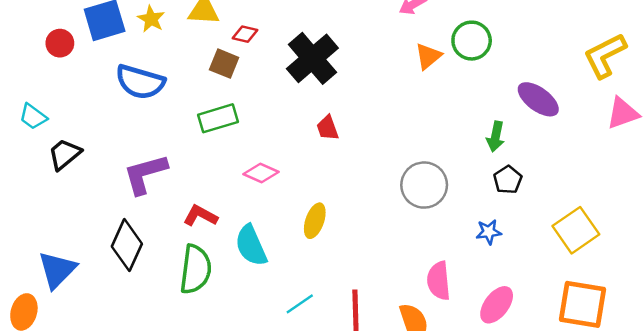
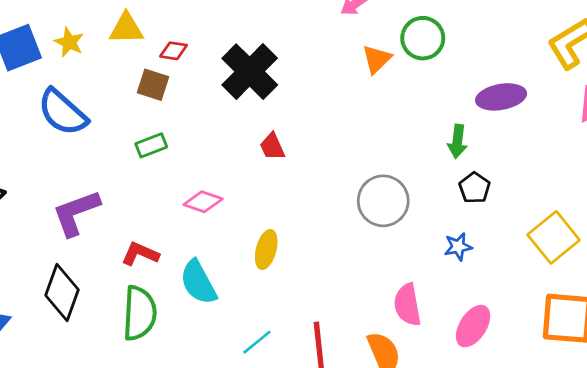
blue semicircle: (140, 82) -> (63, 112), turned 30
purple ellipse: (538, 99) -> (501, 97), turned -42
green rectangle: (218, 118) -> (151, 145), size x0.7

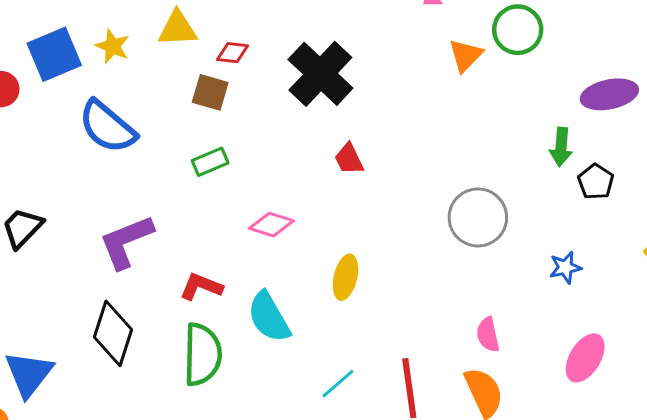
black pentagon: (475, 188) -> (596, 182), moved
pink semicircle: (407, 305) -> (488, 335), moved, size x0.7

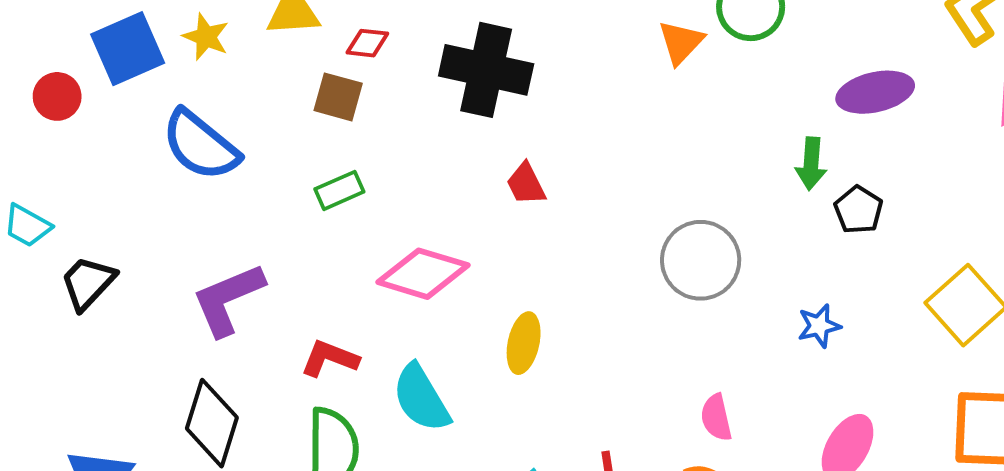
black cross: (320, 74) -> (486, 70), turned -30
pink diamond: (271, 225) -> (423, 274), size x1.5

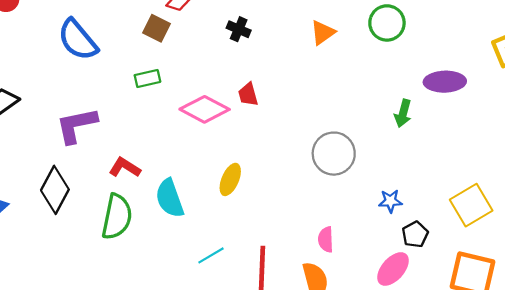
orange triangle: (681, 42) -> (323, 33), moved
black cross: (486, 70) -> (239, 29), size x0.5
black pentagon: (858, 210) -> (415, 234), moved
pink diamond: (423, 274) -> (205, 109), moved

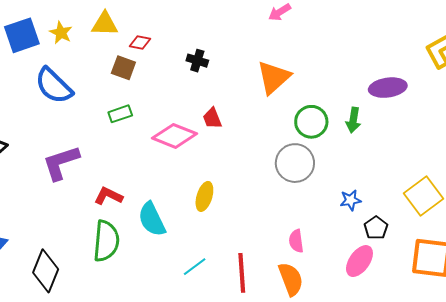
green circle: (387, 23) -> (311, 122), moved
orange triangle: (323, 33) -> (274, 77), moved, size x1.5
black diamond: (55, 190) -> (46, 271), moved

